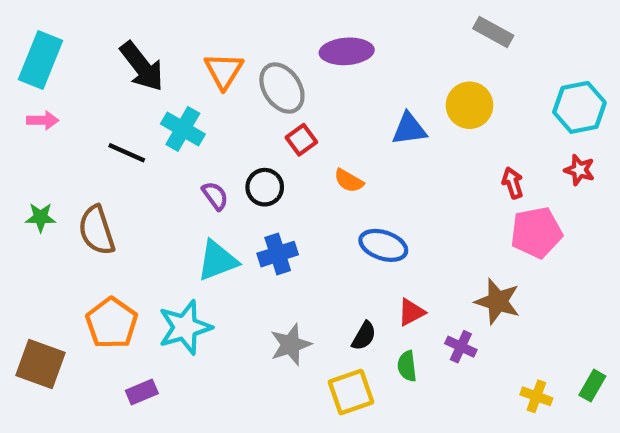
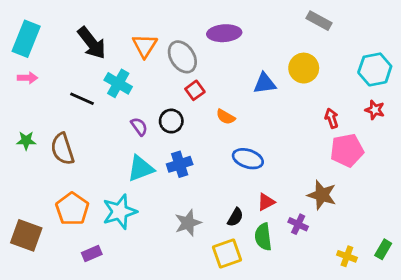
green semicircle: (407, 366) -> (263, 237), size x1.4

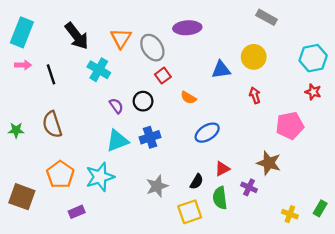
black line: (82, 99) -> (51, 74), moved, turned 48
red arrow: (332, 118) -> (255, 95), moved
green star: (26, 141) -> (16, 130), moved
blue ellipse: (248, 159) -> (207, 133), turned -50

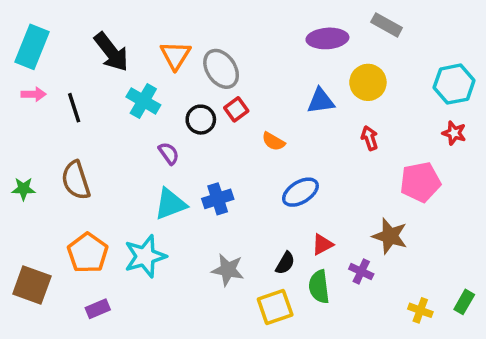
purple ellipse: (187, 28) -> (327, 38), moved
black circle: (143, 101) -> (201, 120), moved
gray star: (157, 186) -> (228, 270), turned 30
purple rectangle: (77, 212) -> (98, 309), moved

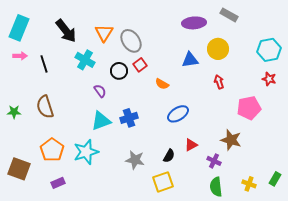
green semicircle: (319, 287) -> (216, 187), moved

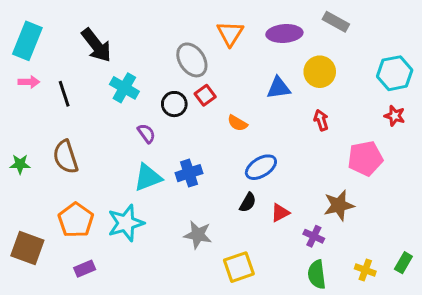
orange triangle: (104, 33) -> (230, 34), moved
brown star: (231, 140) -> (339, 205), turned -30
black semicircle: (169, 156) -> (248, 202), moved

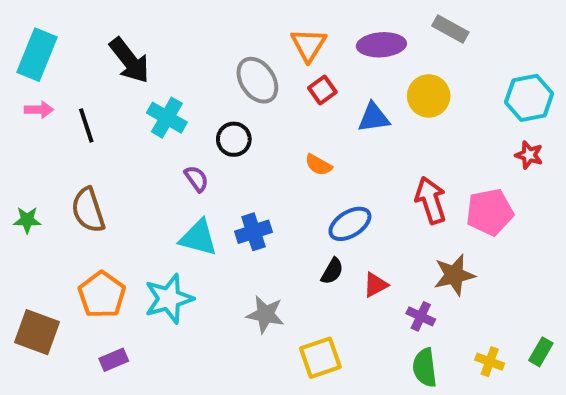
red square: (205, 95) -> (322, 90), moved
red arrow: (321, 120) -> (431, 200), moved, size x1.6
cyan triangle: (148, 177) -> (198, 238), turned 36

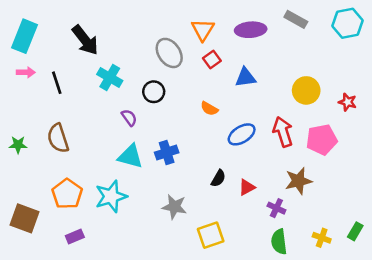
yellow circle: (429, 96) -> (306, 90), moved
cyan hexagon: (529, 98) -> (348, 23), moved
blue ellipse: (350, 224) -> (242, 134), moved

